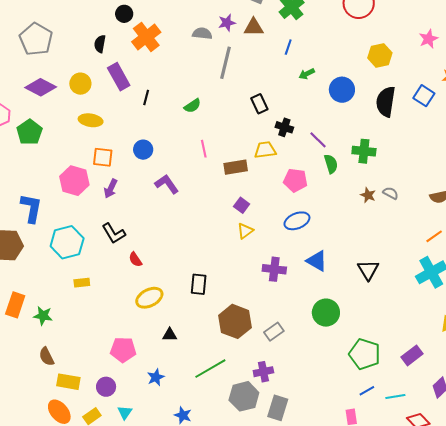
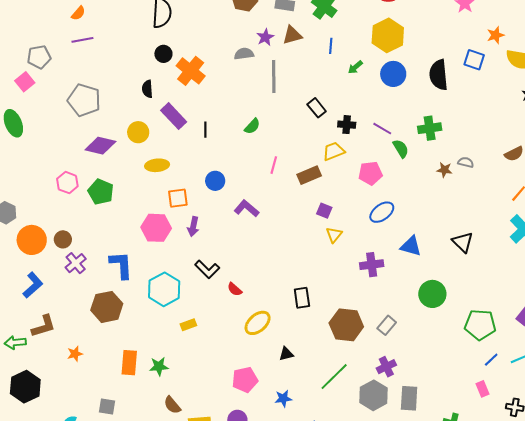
yellow hexagon: (380, 55) -> (388, 35), moved, size x1.4
pink line: (204, 149) -> (274, 165), turned 42
blue star: (156, 377) -> (283, 398), turned 30

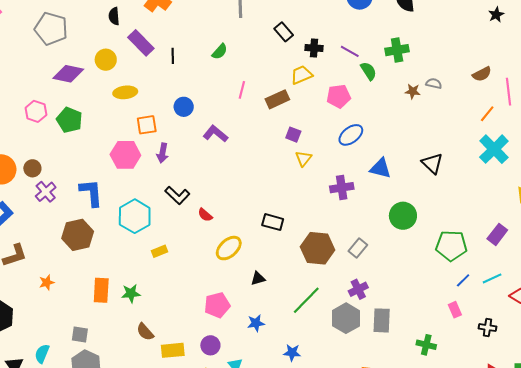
black rectangle: (302, 298) -> (273, 222), turned -65

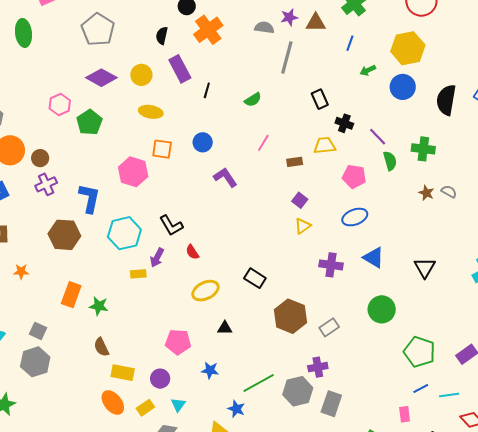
brown rectangle: (277, 99) -> (295, 162), size x0.7
purple arrow: (163, 153) -> (157, 258), moved
green line: (306, 300) -> (259, 383), moved

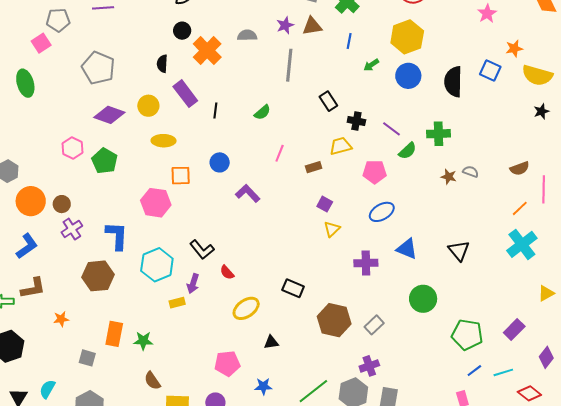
gray semicircle: (264, 28) -> (247, 35), moved
green semicircle: (390, 161) -> (408, 151), turned 72
gray square: (38, 331) -> (87, 358), moved

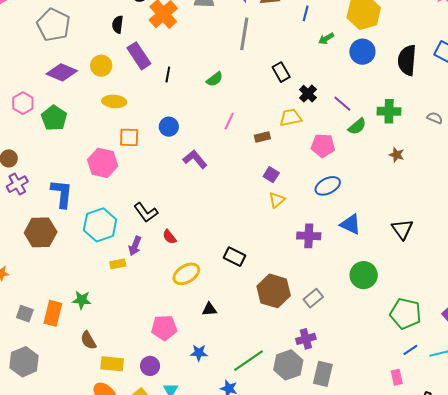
black cross: (356, 121) -> (308, 94), turned 30
gray semicircle: (471, 172) -> (435, 118), moved
orange rectangle: (114, 334) -> (53, 313), moved

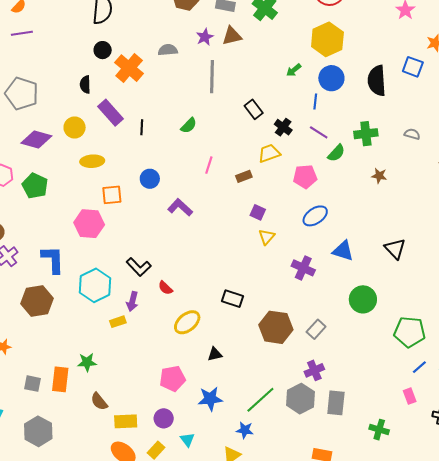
blue line: (306, 13) -> (315, 102), moved
purple cross: (309, 236) -> (303, 268), turned 30
blue star: (199, 353) -> (210, 399), size x1.4

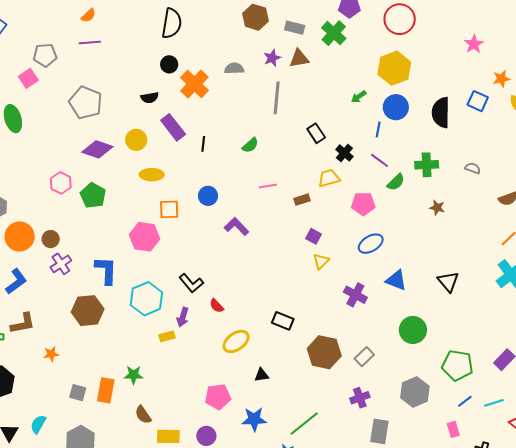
black semicircle: (85, 85) -> (150, 98), turned -102
pink line: (209, 165) -> (268, 186), turned 60
gray hexagon: (300, 399) -> (415, 392), moved

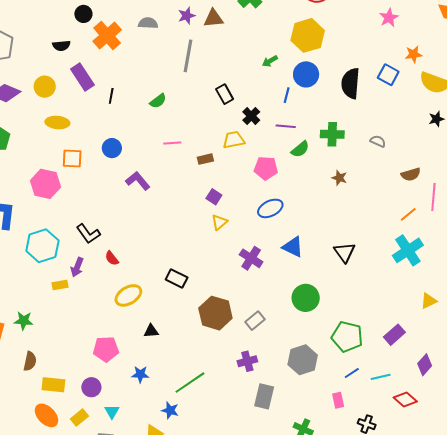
purple line: (380, 160) -> (286, 126), turned -36
brown semicircle: (143, 415) -> (30, 361), turned -138
blue star: (254, 419) -> (140, 374), size x0.7

